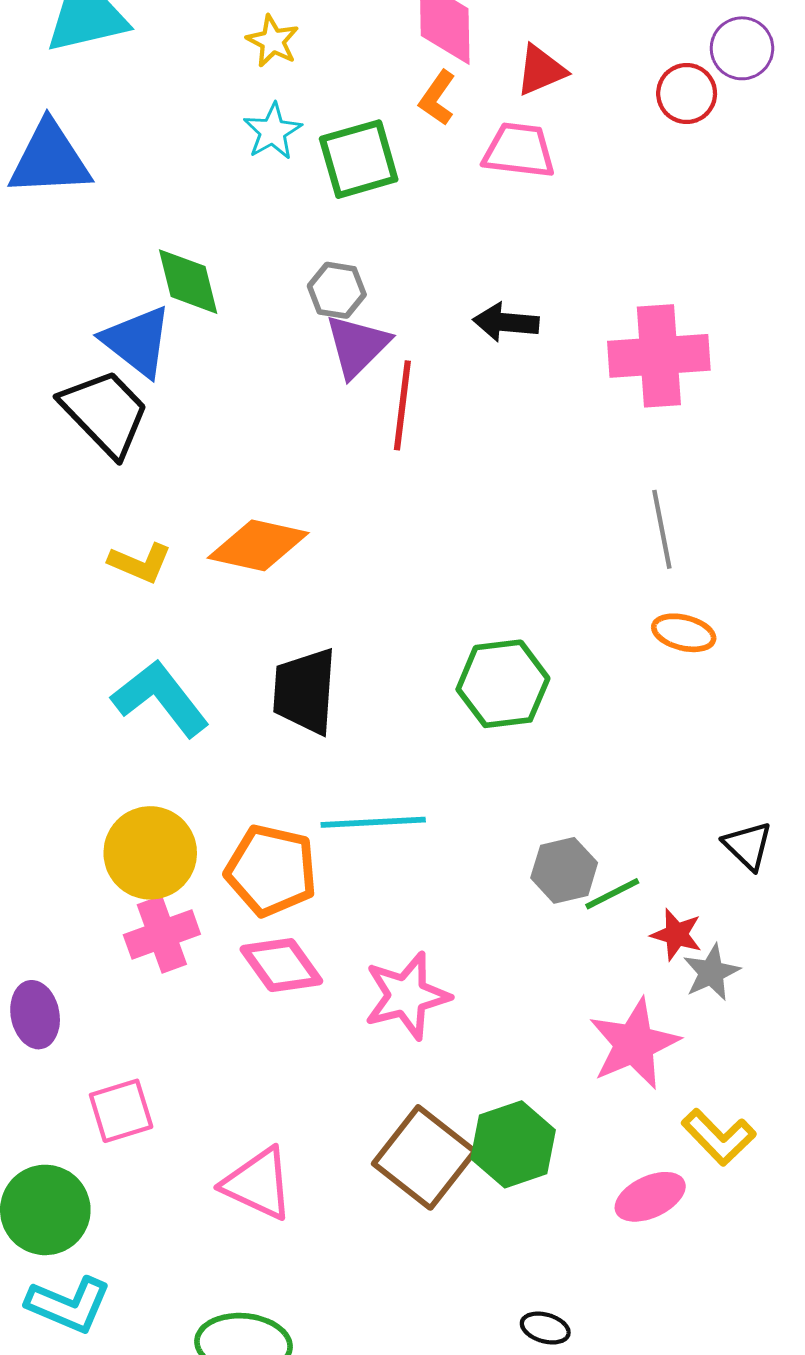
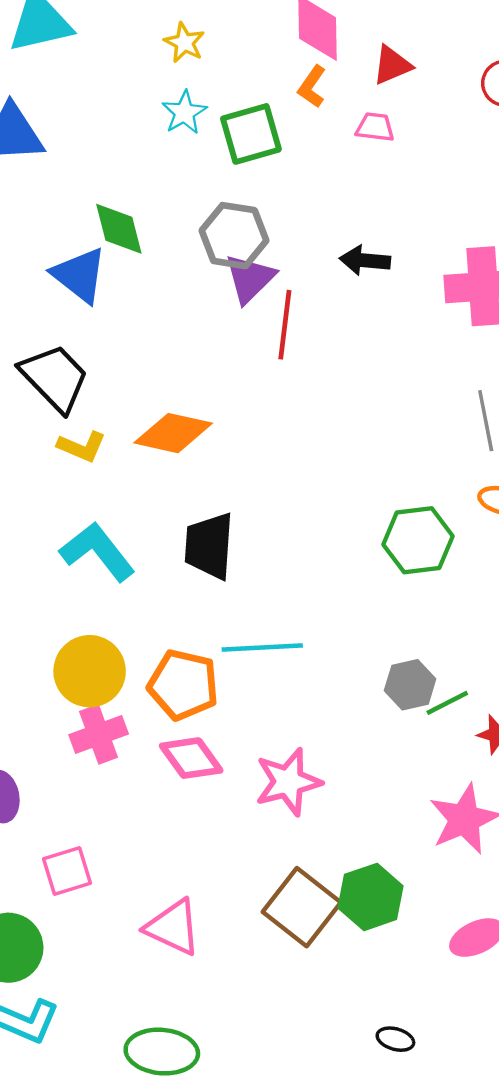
pink trapezoid: (519, 150) -> (375, 127), size x0.7
gray hexagon: (337, 290) -> (234, 236), size x1.5
black trapezoid: (105, 413) -> (55, 378), moved
green hexagon: (503, 684) -> (418, 540), moved

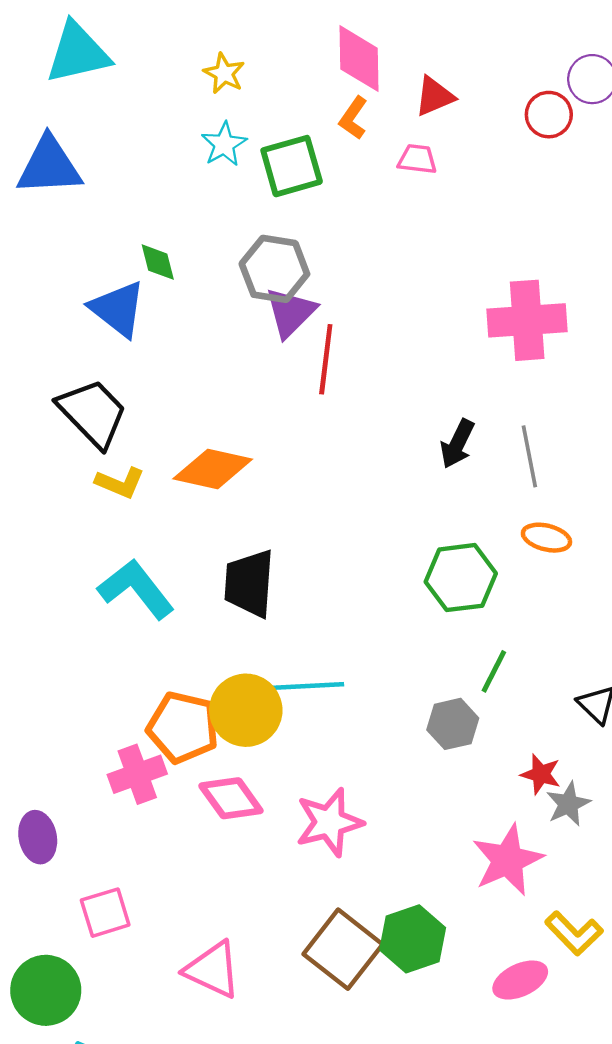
green diamond: (119, 229) -> (158, 262), size x0.7
black arrow: (365, 260) -> (457, 444), moved, turned -69
yellow circle: (90, 671) -> (246, 710), moved
orange pentagon: (183, 685) -> (183, 727), moved
green line: (447, 703) -> (494, 671), moved, turned -36

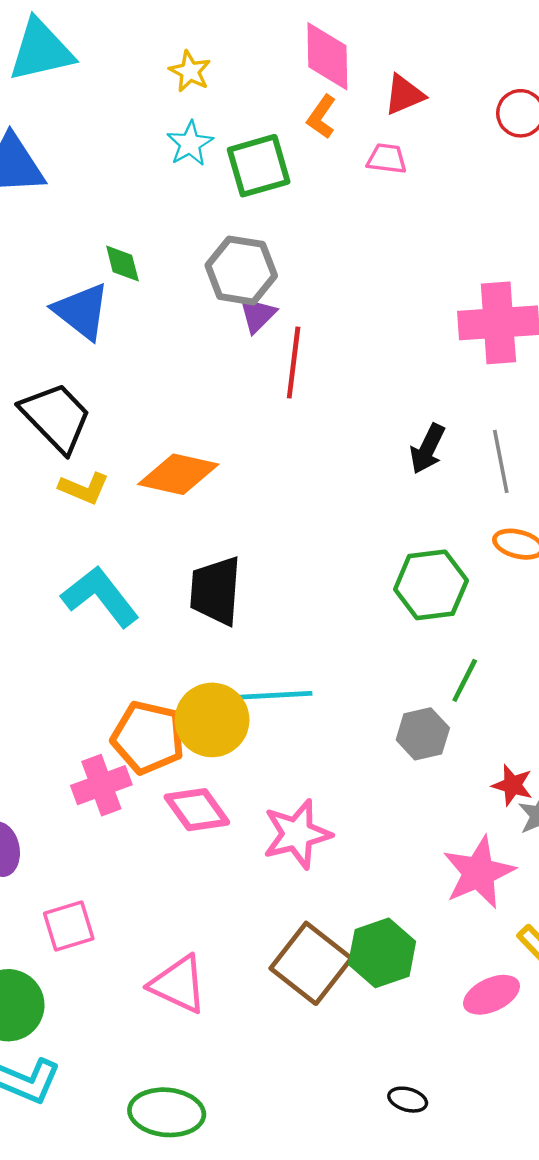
purple triangle: (290, 312) -> (257, 315), size x0.7

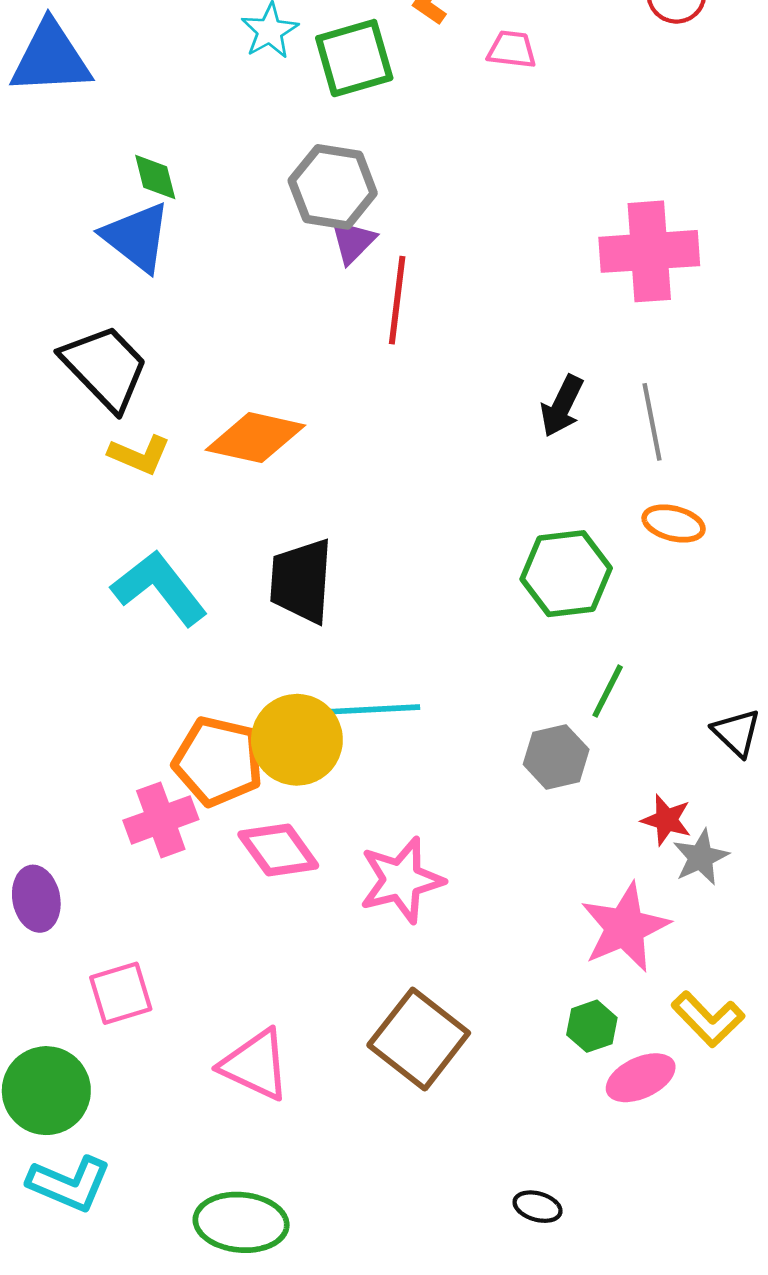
green diamond: (122, 264) -> (155, 177), moved
green hexagon: (382, 953) -> (592, 1026), moved, size x0.6

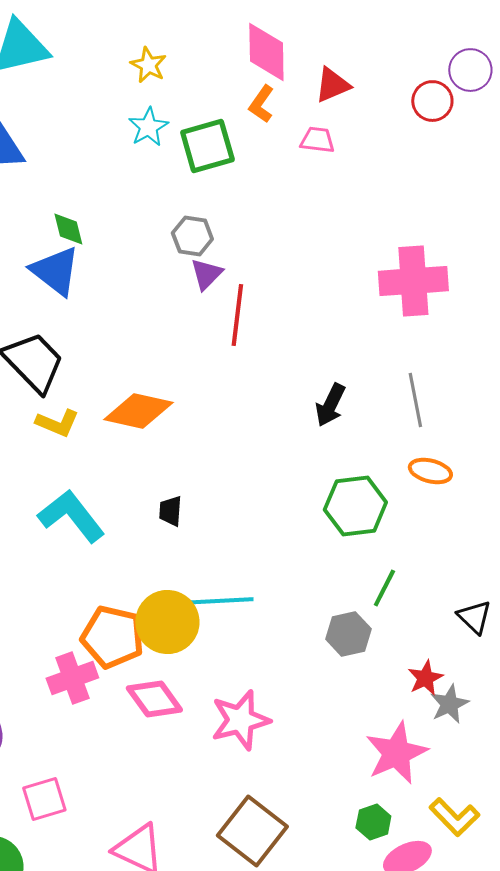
gray hexagon: (333, 187) -> (192, 236), size x0.7
black arrow: (562, 406) -> (330, 405), moved
black trapezoid: (301, 581) -> (170, 511), size x0.5
red star: (666, 820) -> (425, 678), turned 30

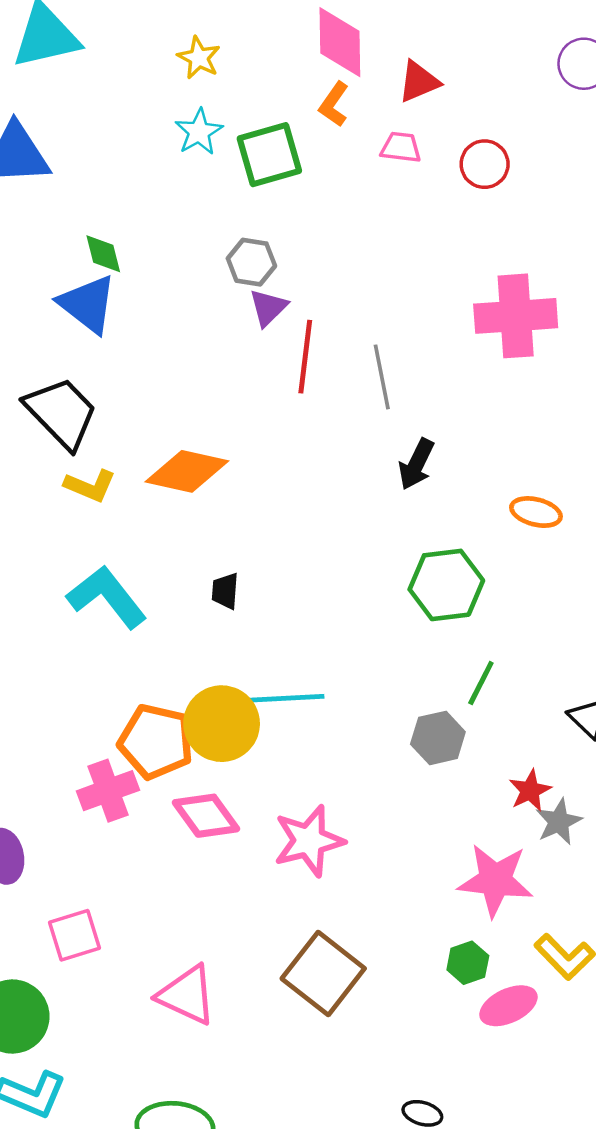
red circle: (432, 101) -> (485, 164), moved
gray line: (415, 400) -> (382, 377), moved
orange ellipse: (430, 471) -> (536, 512), moved
pink star: (396, 753) -> (495, 880), turned 30

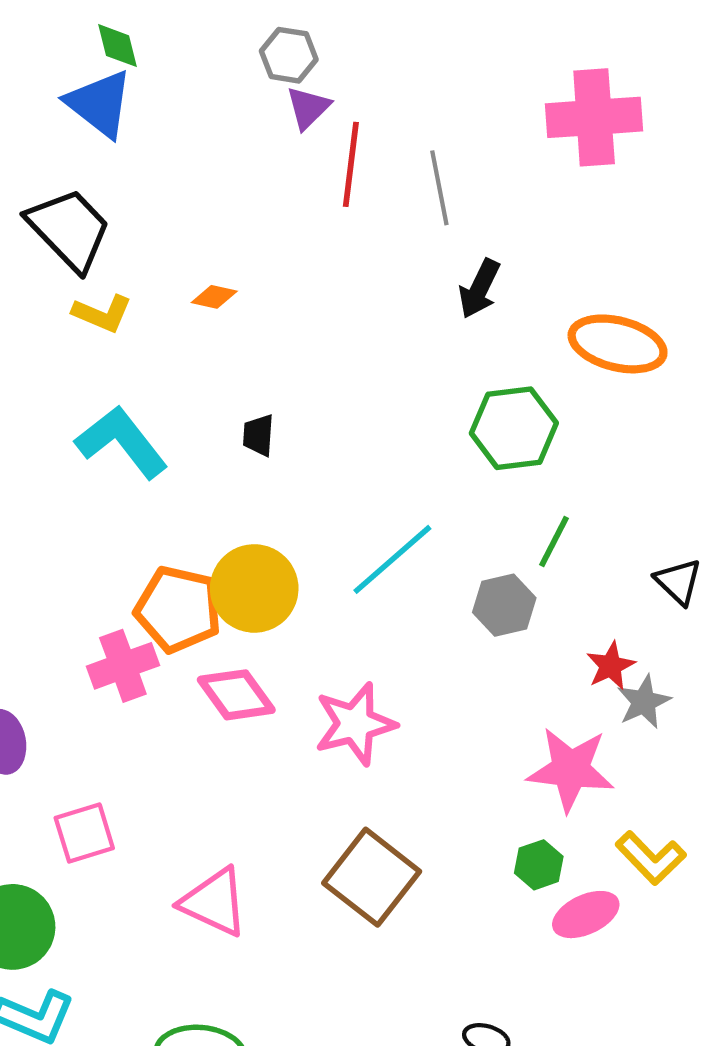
orange diamond: (187, 471) -> (214, 297), size x0.5
orange ellipse: (536, 512) -> (618, 344), size x1.6
cyan line: (281, 699) -> (392, 559), moved, turned -38

